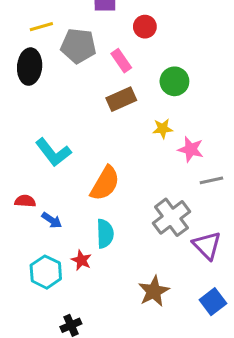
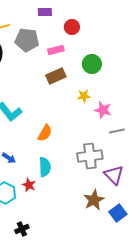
pink rectangle: (121, 61) -> (56, 50), turned -70
orange semicircle: (105, 183) -> (45, 133), size x0.7
gray cross: (172, 217) -> (90, 156), turned 30
brown star: (154, 291) -> (94, 200), moved

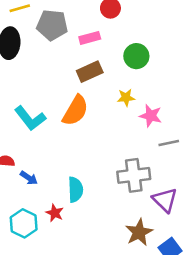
orange semicircle: (45, 133) -> (75, 111), moved, size x1.4

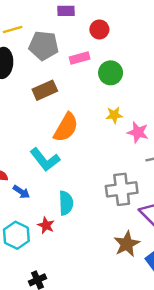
green circle: (136, 56) -> (111, 73), moved
brown rectangle: (90, 72) -> (45, 90), moved
cyan L-shape: (30, 118) -> (45, 160), moved

